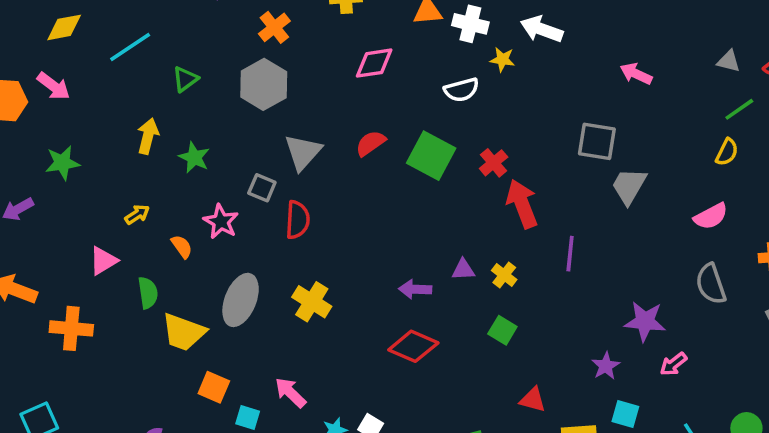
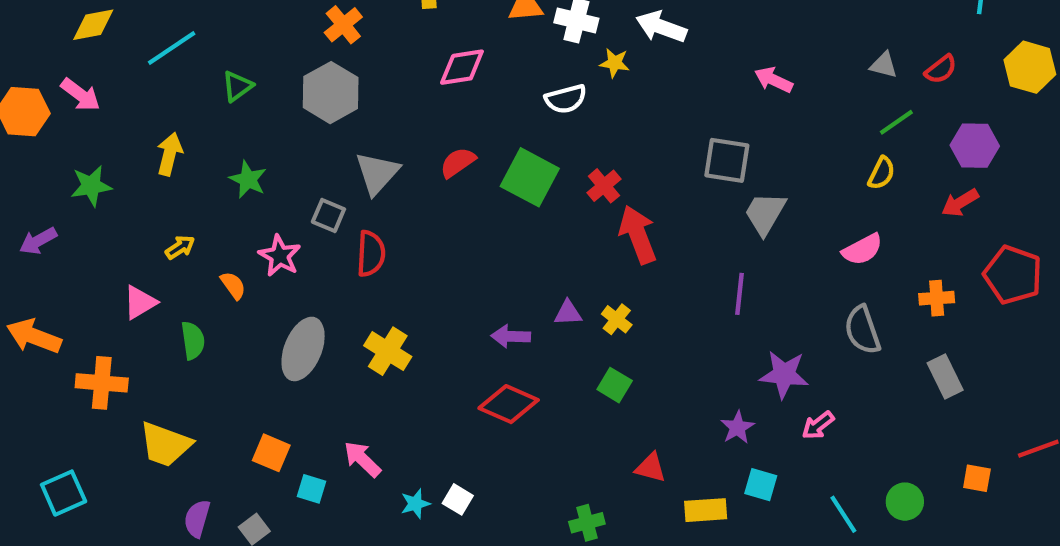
yellow arrow: (148, 136) -> (170, 154), moved
purple line: (570, 254) -> (740, 294), moved
yellow trapezoid: (184, 332) -> (165, 444), moved

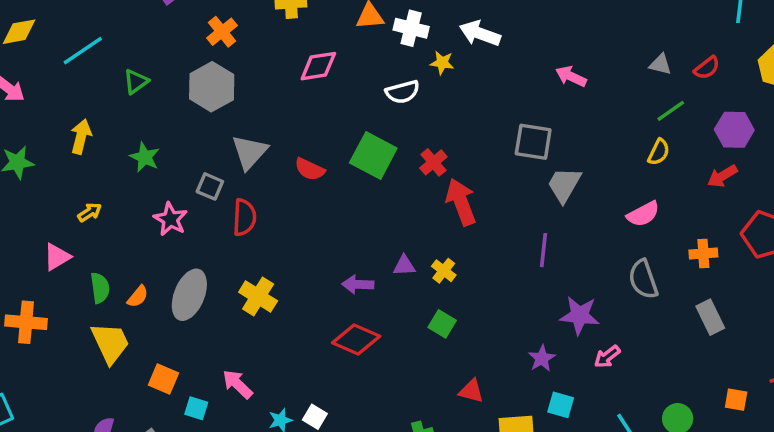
red semicircle: (458, 163) -> (310, 169), moved, turned -120
orange semicircle: (233, 285) -> (138, 296), moved, turned 75
yellow trapezoid: (165, 444) -> (110, 343), moved, turned -135

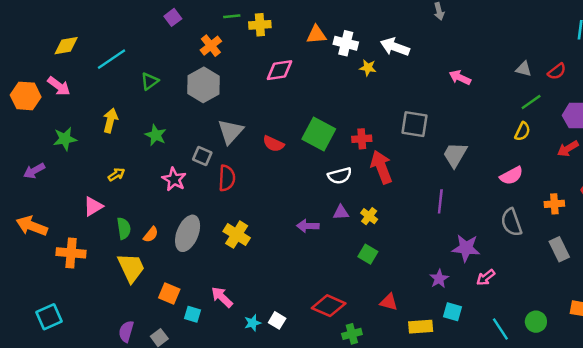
white semicircle: (403, 92) -> (340, 176), moved
gray square: (533, 142) -> (415, 124), moved
red cross: (433, 162) -> (362, 139), turned 36
red diamond: (356, 339) -> (329, 306), moved

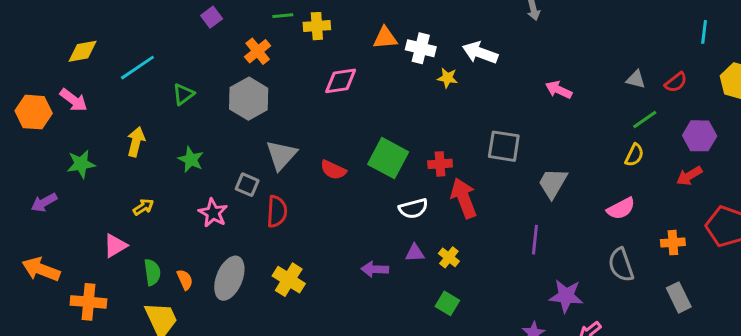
orange semicircle: (151, 235) -> (185, 280), turned -63

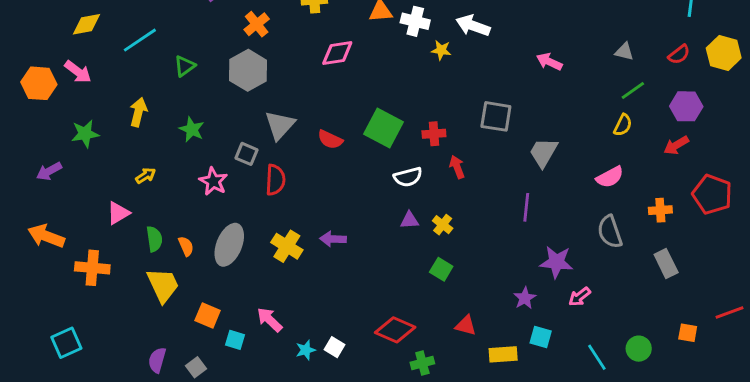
red semicircle: (676, 82) -> (679, 54), moved
red arrow: (464, 198) -> (457, 167), size x0.6
purple arrow: (375, 269) -> (333, 239), moved

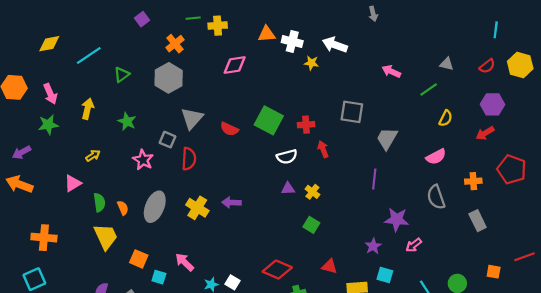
pink arrow: (78, 72) -> (50, 94), moved, turned 30
green line: (633, 90) -> (429, 90), moved
orange arrow: (46, 236) -> (19, 184), moved
orange cross: (92, 268) -> (44, 238), moved

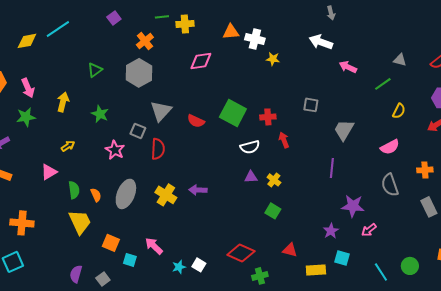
white arrow: (335, 45) -> (321, 42), moved
cyan line: (89, 55) -> (58, 29), moved
gray square: (352, 112) -> (311, 105), size x0.7

